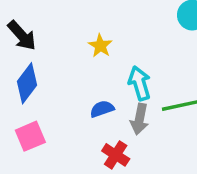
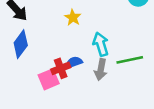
pink square: (30, 136) -> (49, 79), moved
red cross: (116, 155) -> (61, 68), moved, turned 36

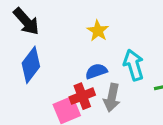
blue semicircle: (74, 62) -> (96, 71), moved
gray arrow: (101, 70) -> (112, 98), moved

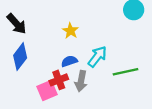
cyan arrow: (134, 65) -> (97, 57), turned 55

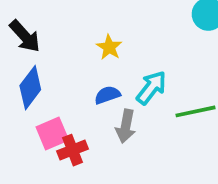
red cross: (59, 80) -> (72, 150), moved
pink square: (47, 90) -> (52, 133), moved

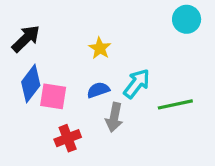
black arrow: (25, 36) -> (26, 39), turned -92
pink square: (52, 133) -> (53, 96), moved, turned 32

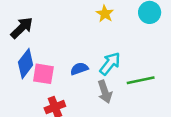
yellow star: (100, 48) -> (105, 14), moved
gray arrow: (114, 117) -> (105, 92), moved, turned -30

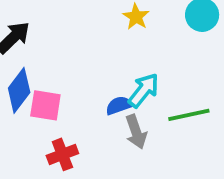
blue semicircle: (79, 69) -> (119, 105), moved

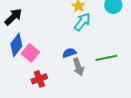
cyan arrow: (144, 90) -> (82, 22), moved
pink square: (45, 105) -> (30, 53), turned 30

